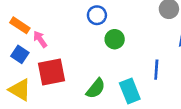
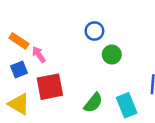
blue square: (20, 54) -> (19, 69), turned 35

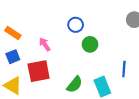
pink arrow: (39, 55) -> (45, 44), moved

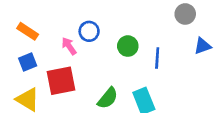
blue circle: (76, 25) -> (89, 31), moved
blue line: (124, 69) -> (157, 58), moved

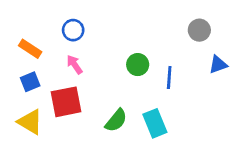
blue circle: (89, 31) -> (73, 30), moved

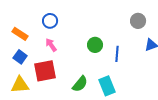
blue square: (30, 82) -> (20, 57), turned -32
yellow triangle: (30, 122) -> (20, 85), turned -36

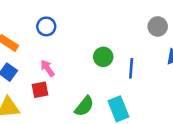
pink arrow: (51, 45) -> (48, 68), moved
red square: (45, 71) -> (40, 90), size x0.6

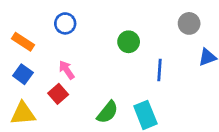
green circle: (103, 57) -> (129, 42), moved
red square: (40, 90) -> (58, 94), turned -30

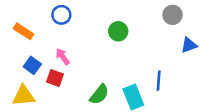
blue line: (160, 70) -> (159, 81), moved
blue square: (23, 74) -> (32, 65), moved
red square: (58, 94) -> (55, 78), turned -30

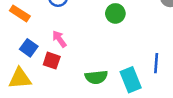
green semicircle: (99, 94) -> (96, 77), turned 45

